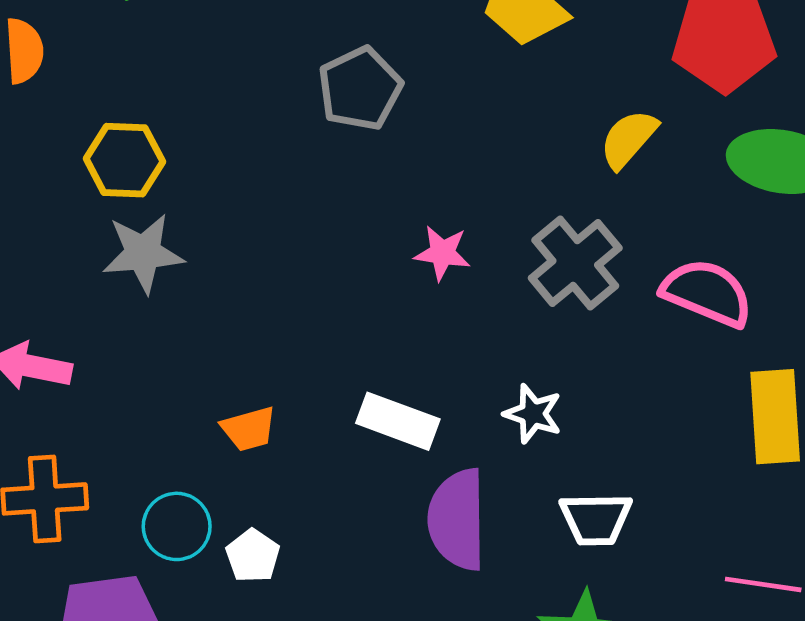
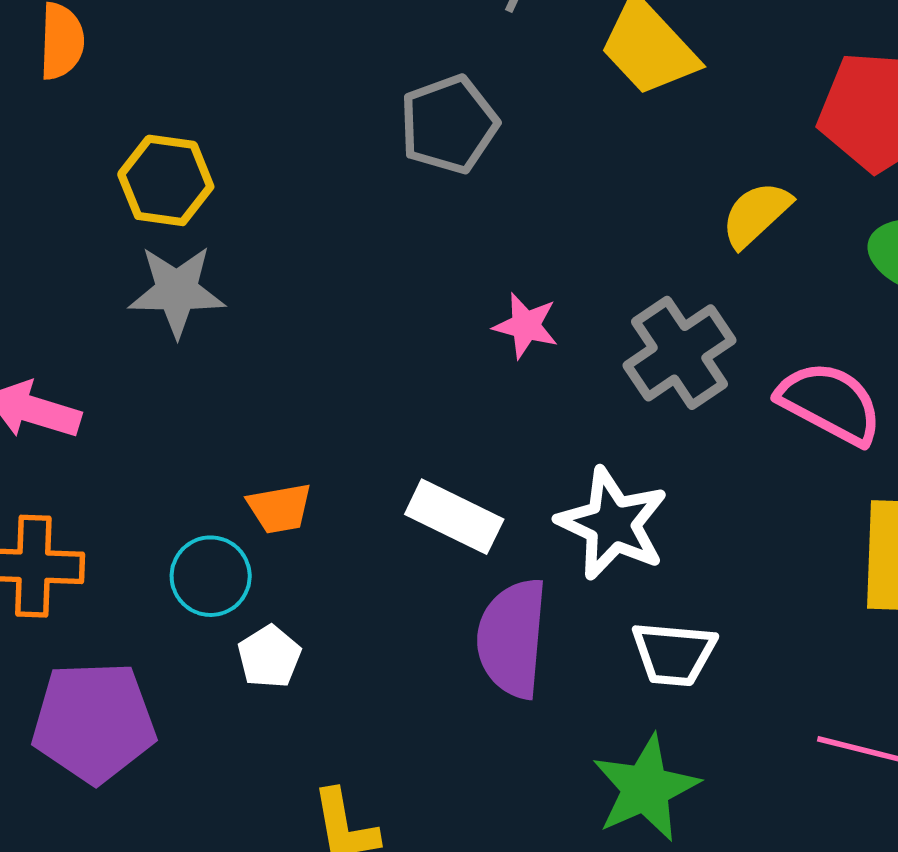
white star: (533, 414) -> (613, 524), size x1.6
cyan circle: (177, 526) -> (211, 576), moved

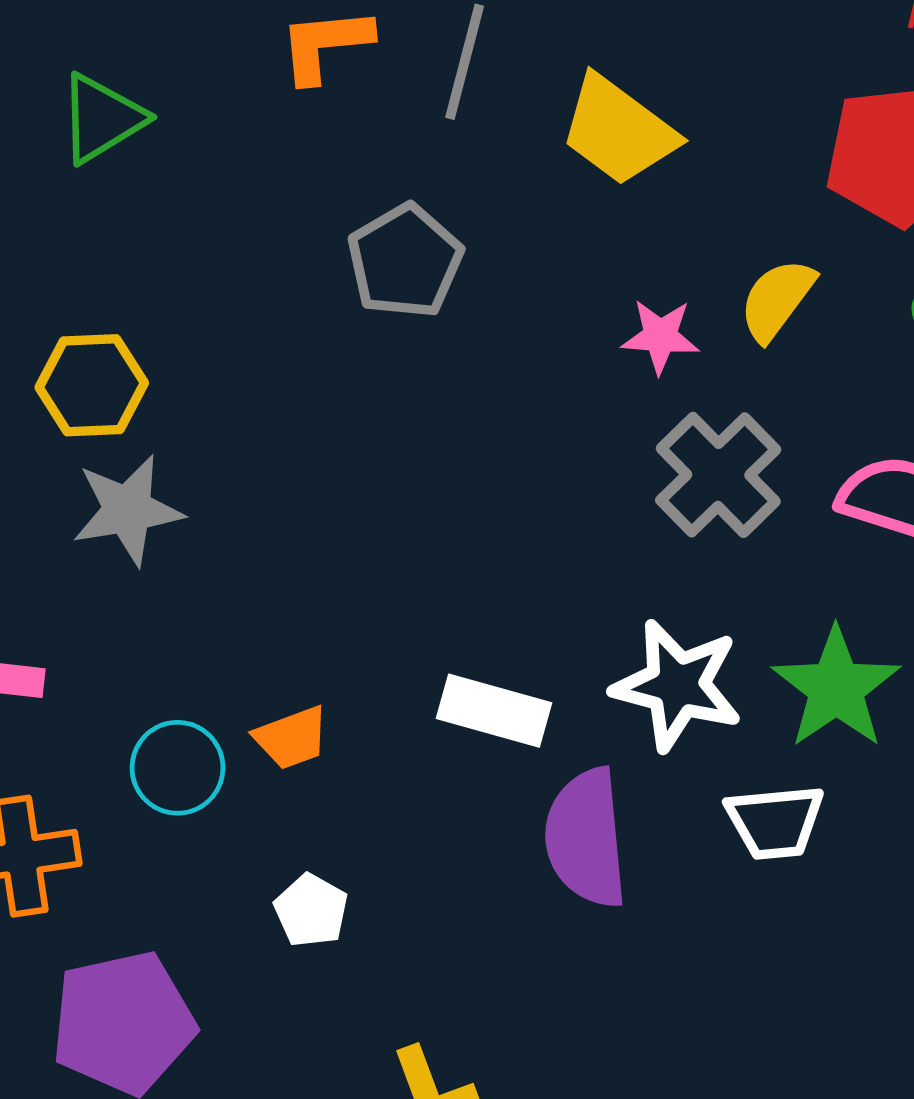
pink star: (526, 326) -> (660, 336), moved
cyan circle: (211, 576) -> (178, 768), moved
green star: (646, 788) -> (836, 688), moved

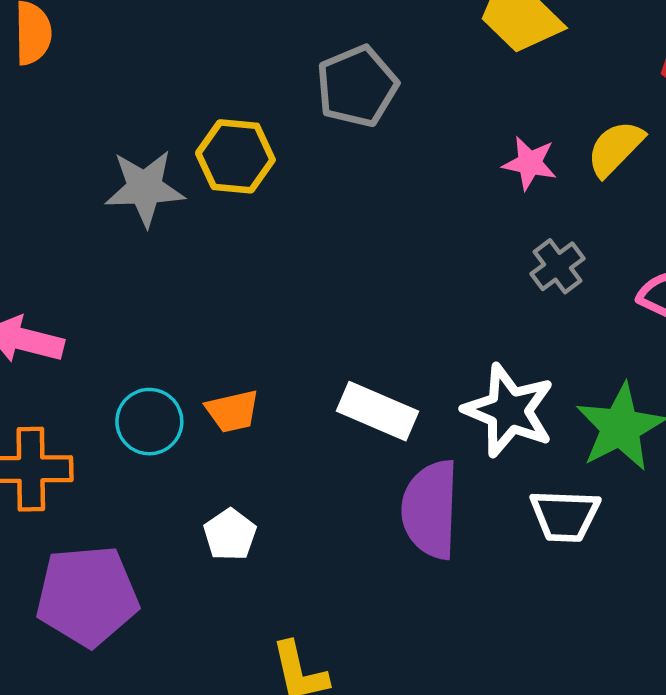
yellow hexagon: (92, 385) -> (235, 156), moved
gray cross: (718, 475) -> (557, 266), size x0.6
gray star: (128, 510) -> (145, 188), moved

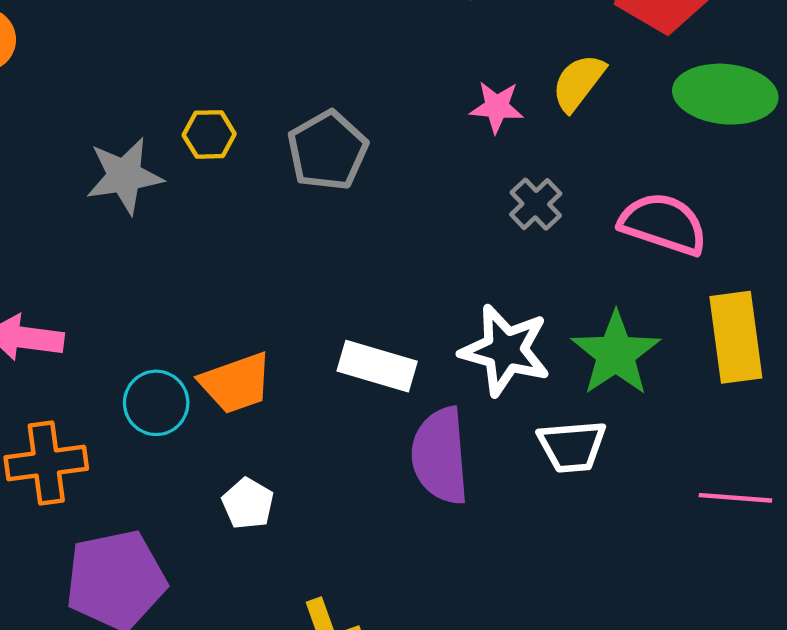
gray pentagon: (357, 86) -> (328, 151), moved
yellow hexagon: (235, 156) -> (209, 134), size x0.7
orange trapezoid: (232, 411) -> (236, 383), size x1.4

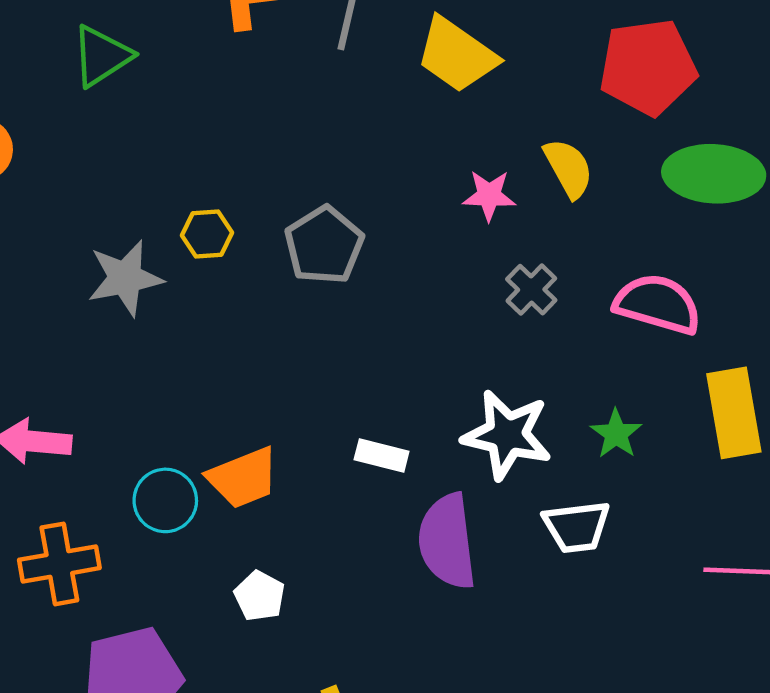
yellow semicircle: (578, 82) -> (568, 168), turned 116
green star: (616, 354) -> (616, 434), size x0.6
white rectangle: (377, 366) -> (382, 455), size x0.7

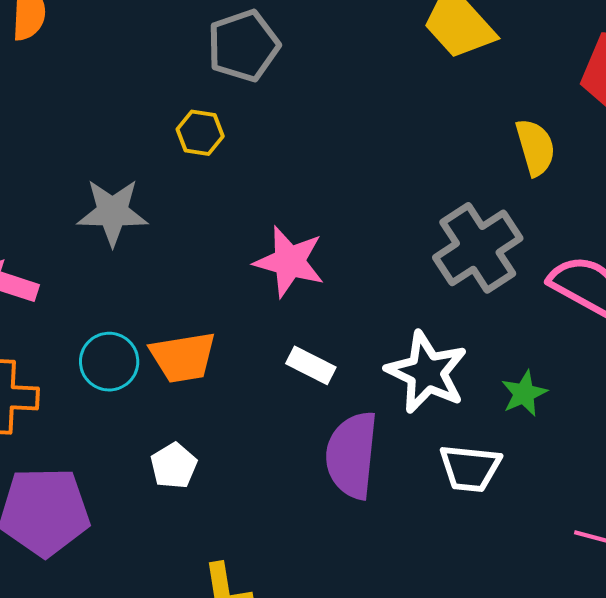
pink star: (489, 195) -> (289, 262), moved, size x1.5
gray pentagon: (324, 245) -> (243, 46), moved
gray star: (125, 278) -> (112, 212), moved
gray cross: (531, 290) -> (478, 248), size x1.8

